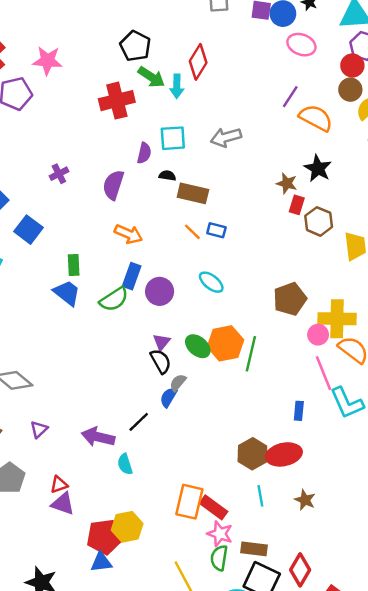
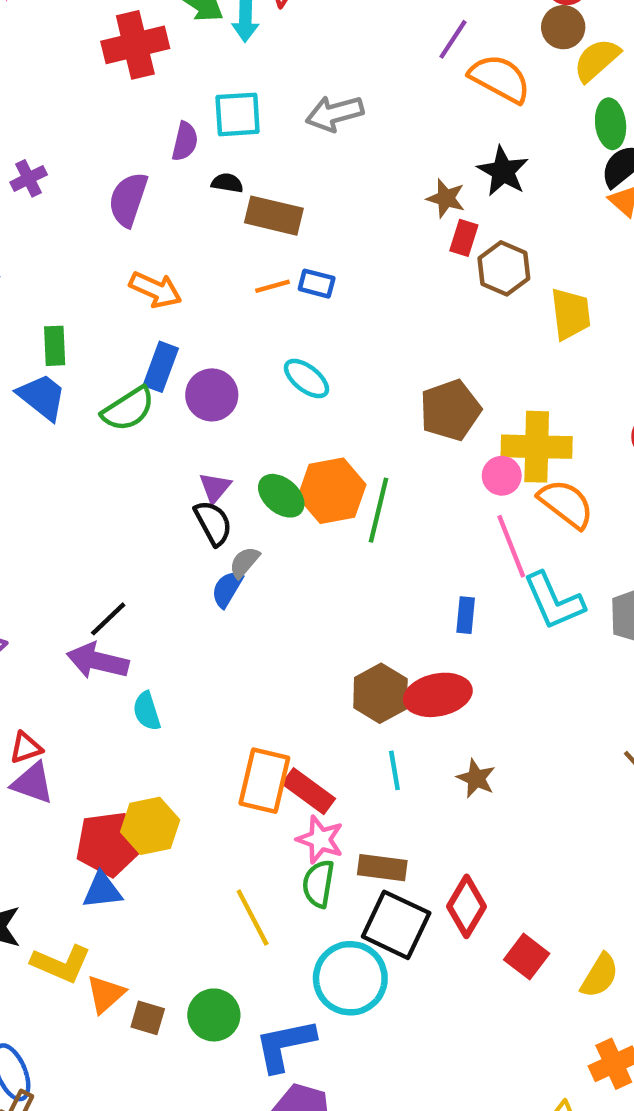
orange line: (192, 232) -> (272, 286), turned -60
black line: (139, 422) -> (108, 619), moved

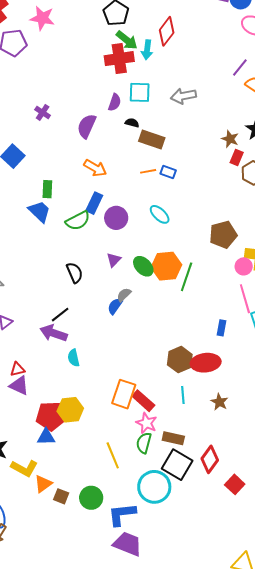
red cross: (135, 45) -> (119, 59), moved
purple cross: (29, 178) -> (43, 112), turned -35
black semicircle: (213, 523) -> (75, 273), moved

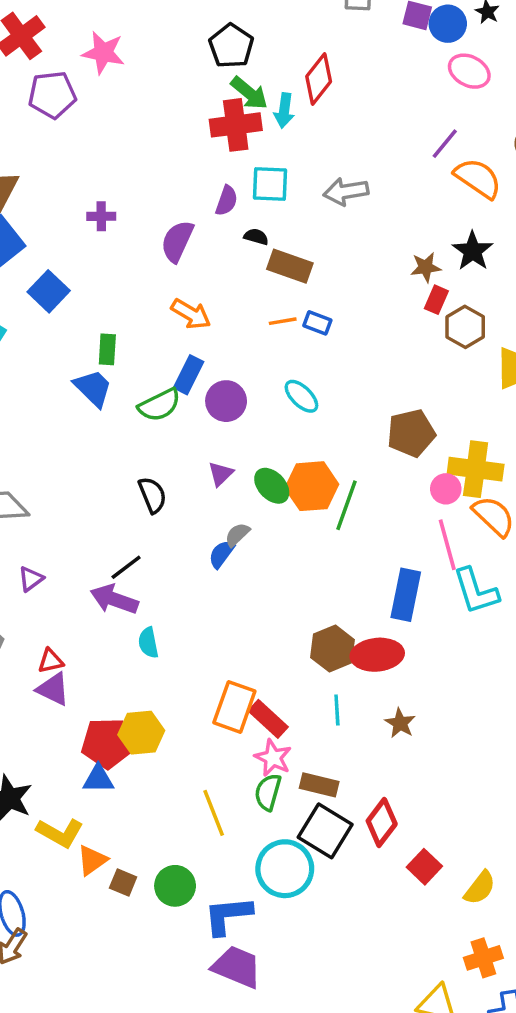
purple cross: (43, 112) -> (101, 216), turned -35
brown star: (230, 139) -> (426, 267), turned -30
blue rectangle: (222, 328) -> (406, 595), size x1.8

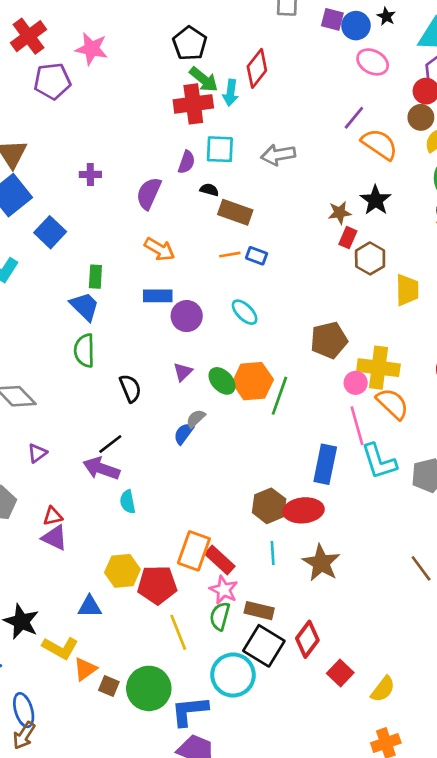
blue rectangle: (189, 375) -> (158, 296), turned 64
green semicircle: (159, 405) -> (84, 351), moved, turned 116
brown star: (400, 723) -> (321, 563), size x1.6
red pentagon: (107, 743) -> (157, 585), moved
green circle: (175, 886) -> (149, 688), size x1.4

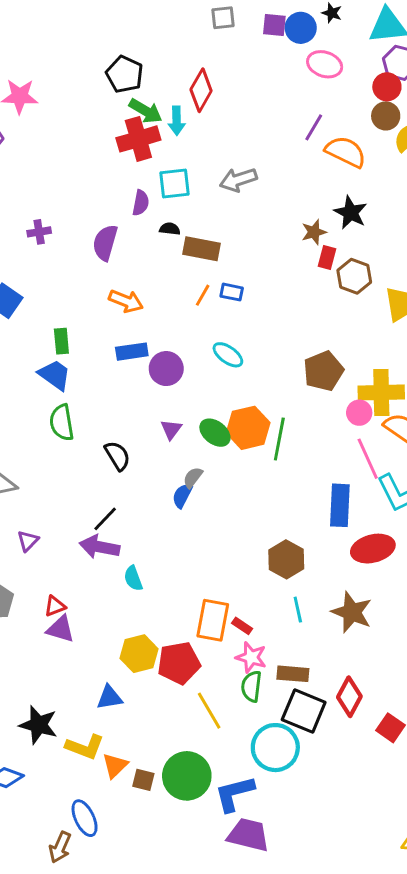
orange line: (230, 255) -> (203, 295), turned -42
red ellipse: (303, 510) -> (373, 549), moved
red rectangle: (220, 560) -> (242, 626), size x0.6
blue ellipse: (24, 710) -> (85, 818), moved

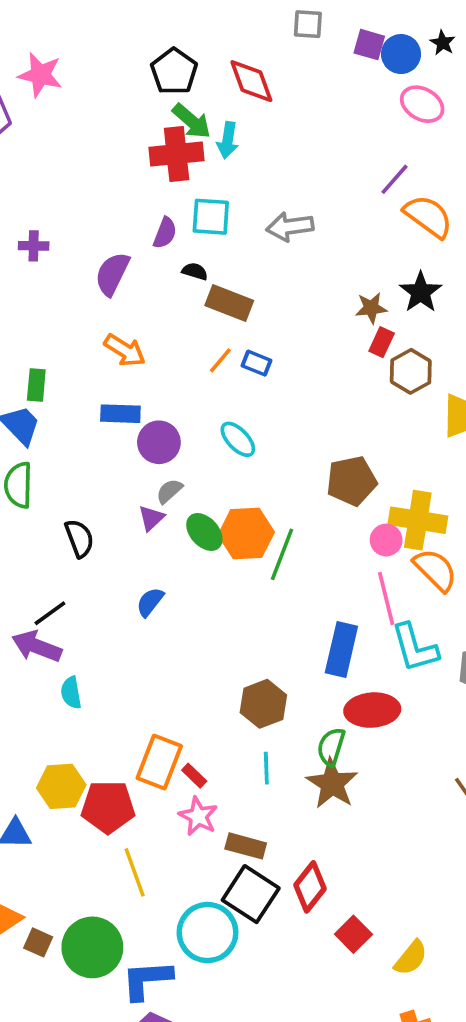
red diamond: (201, 90) -> (251, 81), moved, turned -60
gray semicircle: (193, 477) -> (169, 491), moved
green semicircle: (251, 686) -> (331, 747), moved

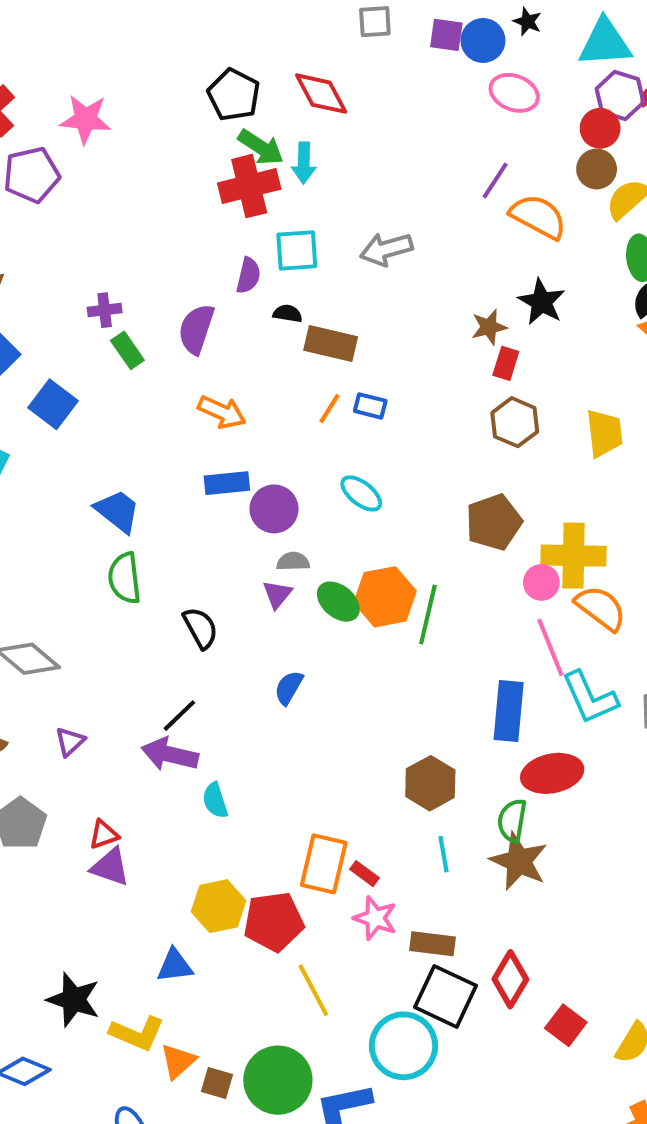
brown hexagon: (411, 371) -> (515, 422), moved
green rectangle: (36, 385) -> (127, 350), moved, turned -32
gray semicircle: (169, 491) -> (293, 562), turned 48

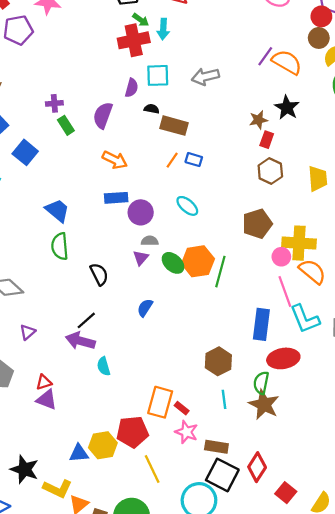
green arrow: (261, 147) -> (141, 20), size x0.7
purple line: (495, 181) -> (265, 56), moved
yellow hexagon: (219, 906) -> (103, 445), moved

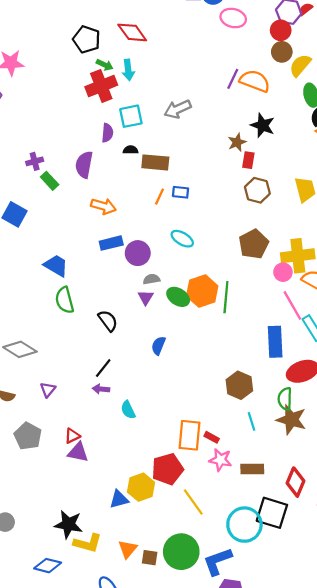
purple arrow: (80, 341) -> (101, 389), size x0.6
black square: (222, 475) -> (272, 513), moved
yellow L-shape: (58, 489) -> (88, 543), moved

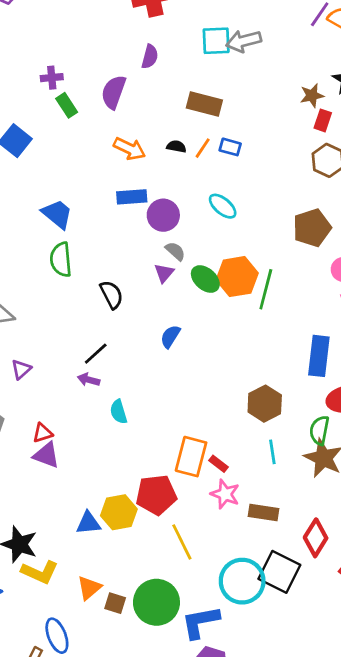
cyan square: (131, 116) -> (216, 41), moved
black semicircle: (131, 150) -> (176, 146), moved
gray semicircle: (152, 279) -> (175, 251), turned 42

